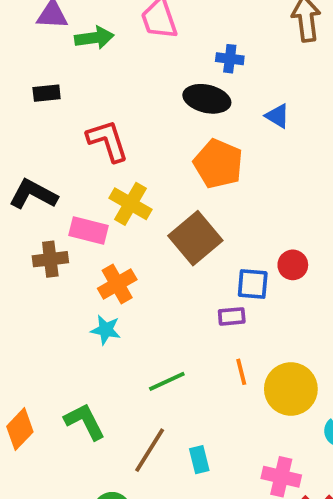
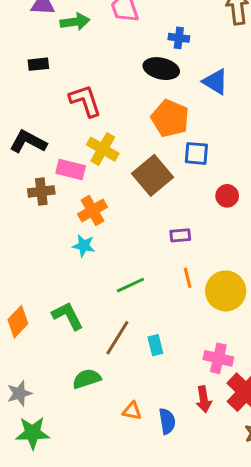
blue triangle: (278, 116) -> (215, 82), size x1.4
blue square: (253, 284) -> (196, 153), moved

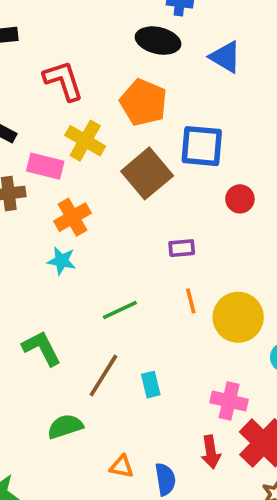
orange pentagon: (170, 118) -> (143, 102), moved
blue square: (196, 153) -> (202, 146), size x1.4

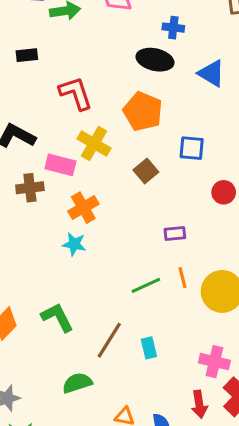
blue square: (202, 146) -> (192, 148), size x0.7
brown square: (147, 173) -> (146, 171), size x0.6
green line: (120, 310) -> (146, 285), moved

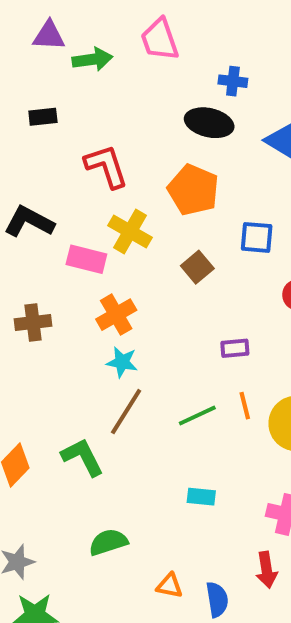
brown cross: (30, 188) -> (33, 323), moved
cyan star: (74, 244) -> (122, 362), moved
brown line: (109, 340) -> (126, 412), moved
cyan rectangle: (149, 348) -> (201, 497), turned -70

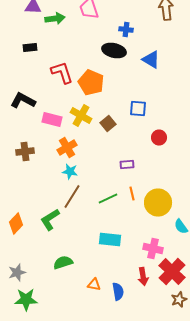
orange pentagon: (193, 190) -> (91, 82), moved
yellow cross: (130, 232) -> (81, 116), moved
green L-shape: (83, 457) -> (50, 220), turned -95
cyan rectangle: (201, 497) -> (110, 240), size x1.5

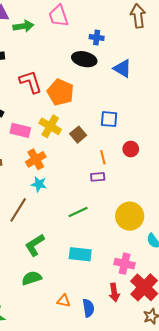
orange line: (132, 194) -> (103, 157), moved
brown line: (72, 196) -> (18, 210), moved
green L-shape: (50, 220) -> (35, 245), moved

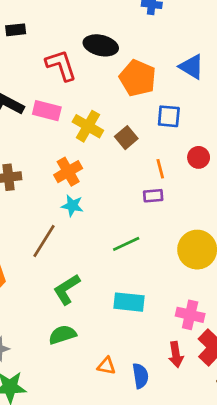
black ellipse: (84, 59) -> (101, 45), moved
blue triangle: (122, 68) -> (191, 67), moved
orange pentagon: (61, 92) -> (138, 78), moved
pink rectangle: (20, 130) -> (47, 111), moved

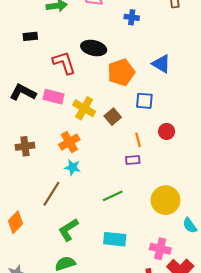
orange pentagon: (138, 78) -> (121, 72), turned 30

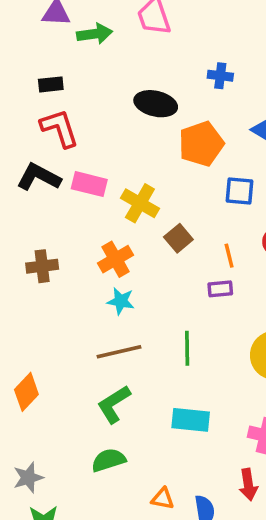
blue cross: (132, 17) -> (220, 76), moved
red L-shape: (64, 63) -> (60, 128), moved
brown square: (113, 117) -> (178, 238), moved
brown line: (51, 194) -> (119, 352), moved, turned 45
green line: (113, 196) -> (187, 348), turned -66

